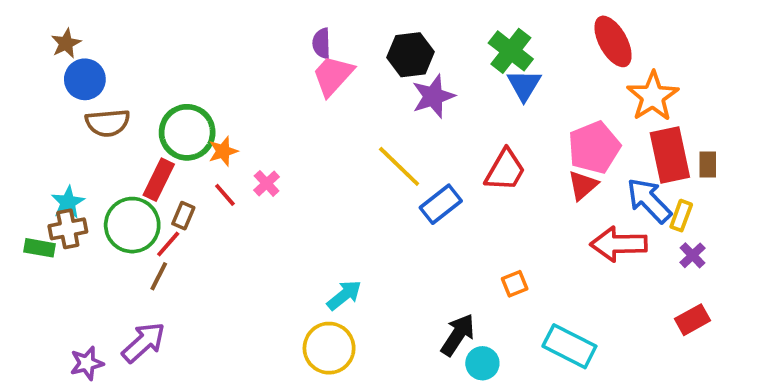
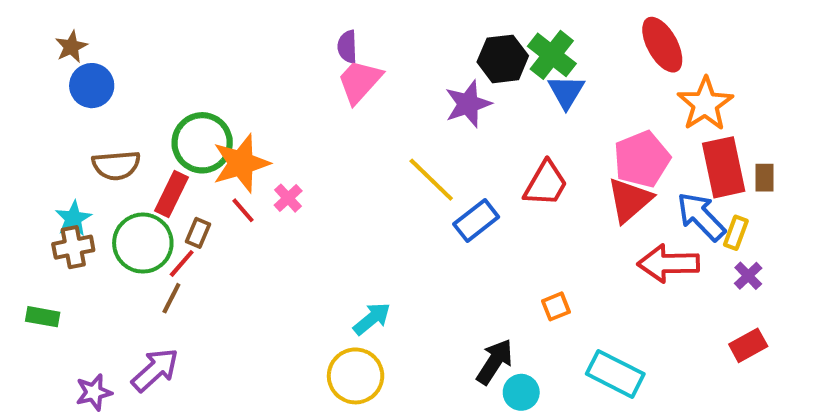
black hexagon: (410, 55) -> (503, 59), moved
brown semicircle: (108, 123) -> (116, 165), moved
orange star: (223, 151) -> (241, 163), size x1.8
red triangle: (583, 185) -> (630, 200), size x1.4
green rectangle: (39, 248) -> (43, 317), moved

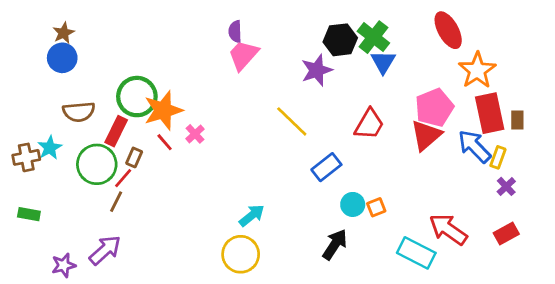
brown star: (71, 47) -> (64, 33), moved
blue rectangle: (476, 221) -> (326, 167), moved
brown cross: (73, 247) -> (26, 157), moved
red arrow: (668, 263) -> (448, 229), moved, turned 36
cyan circle: (521, 392) -> (353, 204), moved

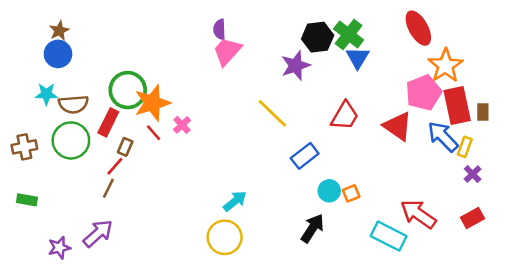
pink pentagon: (434, 108) -> (423, 93), moved
red triangle: (426, 135) -> (398, 126), turned -44
cyan star: (50, 148) -> (46, 94), moved, turned 30
green circle: (97, 164) -> (71, 140), moved

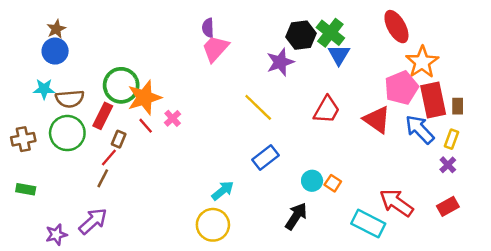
yellow rectangle: (465, 147) -> (452, 139), moved
blue rectangle: (305, 156) -> (266, 157), moved
orange square: (351, 193) -> (333, 183), turned -35

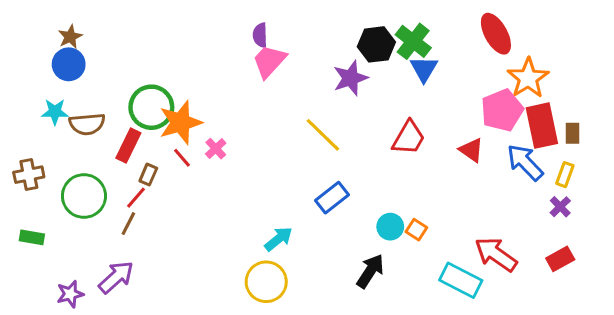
red triangle: (377, 120) -> (471, 150), size x0.7
green circle: (67, 133) -> (84, 196), moved

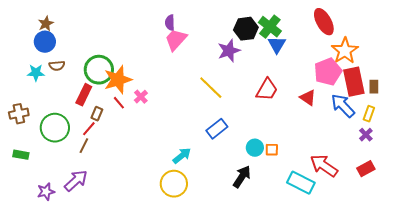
brown semicircle: (87, 124) -> (57, 66), moved, size x0.7
orange square: (416, 230) -> (272, 150), turned -32

